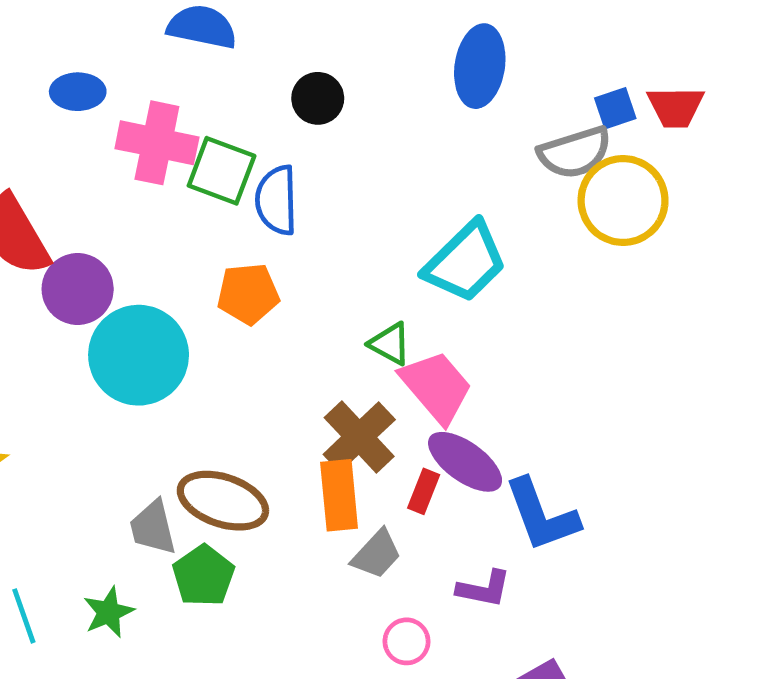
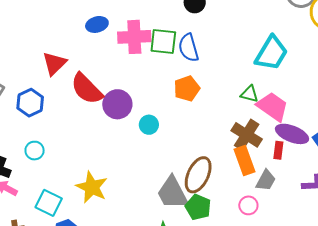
cyan circle: (139, 355) -> (149, 125), size x0.5
brown ellipse: (223, 501) -> (198, 175), turned -69
gray trapezoid: (153, 527) -> (173, 193), size x1.5
pink circle: (407, 641) -> (248, 205), moved

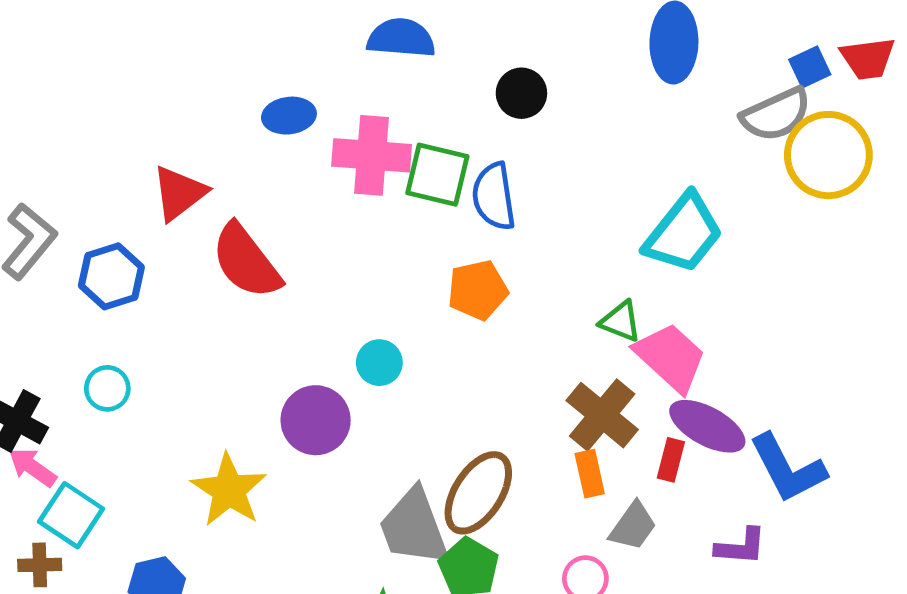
purple circle: (117, 104) -> (316, 420), moved
orange rectangle: (245, 160) -> (590, 474), size x0.7
cyan square: (49, 203) -> (71, 515), moved

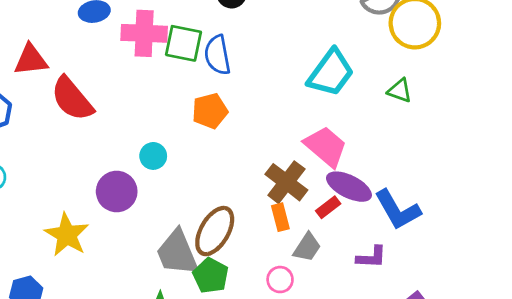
red triangle: (179, 193) -> (31, 60), turned 33
green triangle: (621, 321) -> (400, 91), moved
red rectangle: (671, 460) -> (328, 207), turned 40

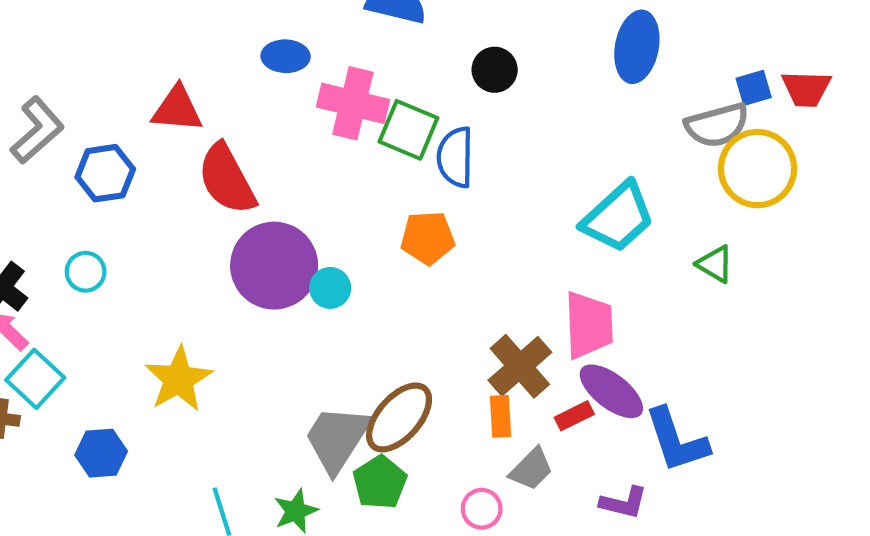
pink trapezoid: (326, 147) -> (589, 325), turned 36
purple circle: (117, 192) -> (274, 266), moved, size x1.4
gray trapezoid: (177, 253) -> (337, 439), turned 44

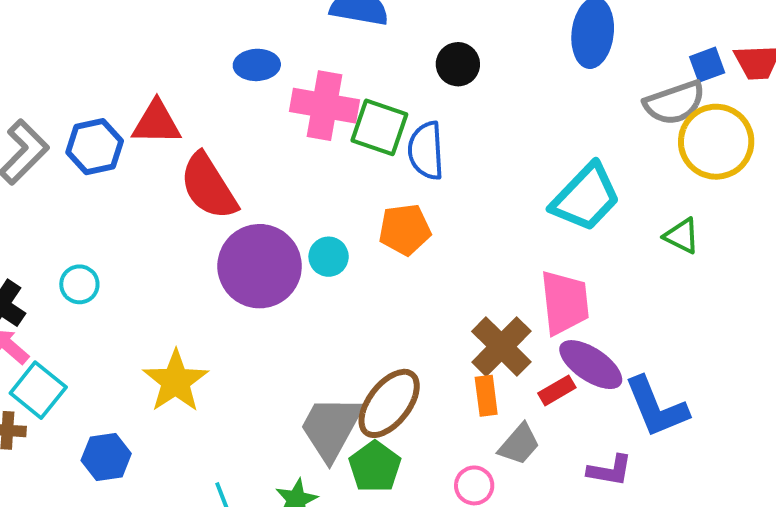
blue hexagon: (105, 173) -> (95, 147), moved
cyan circle: (330, 288) -> (329, 257), moved

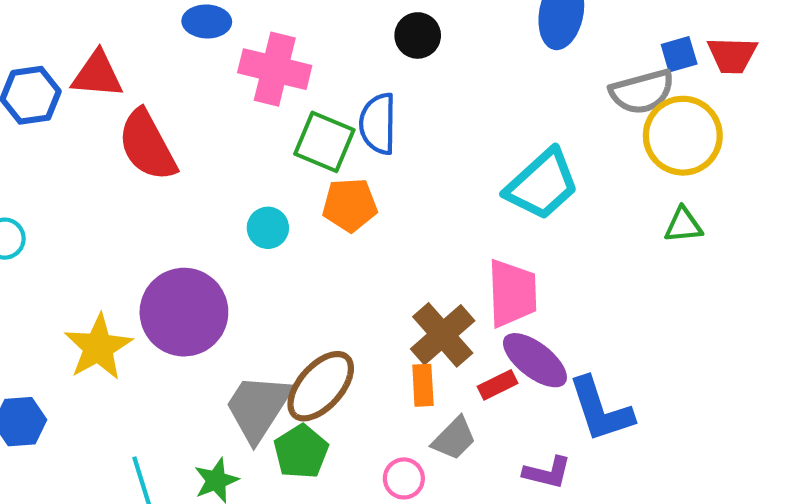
green square: (379, 127) -> (324, 142), moved
green triangle: (682, 236) -> (683, 225), moved, turned -36
purple circle: (260, 266) -> (184, 312), moved

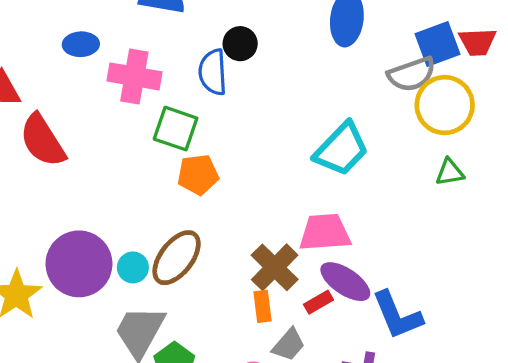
blue square: (679, 54) -> (438, 44), size x1.6
blue semicircle: (378, 124) -> (213, 72), moved
cyan circle: (268, 228) -> (133, 267), moved
pink trapezoid: (512, 293) -> (325, 232), turned -88
brown ellipse: (321, 386) -> (177, 258), moved

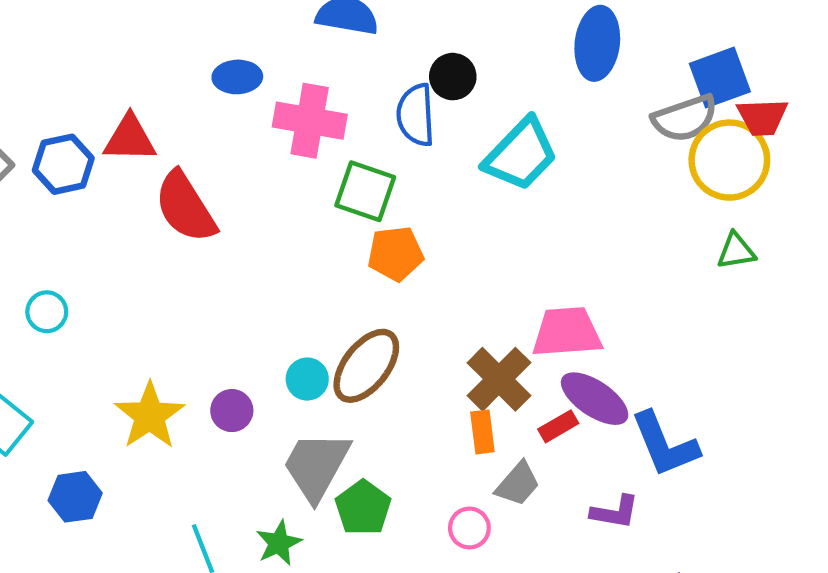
red trapezoid: (478, 42) -> (762, 117), moved
cyan trapezoid: (341, 149) -> (521, 154), moved
purple circle: (79, 264) -> (232, 411), moved, size x0.5

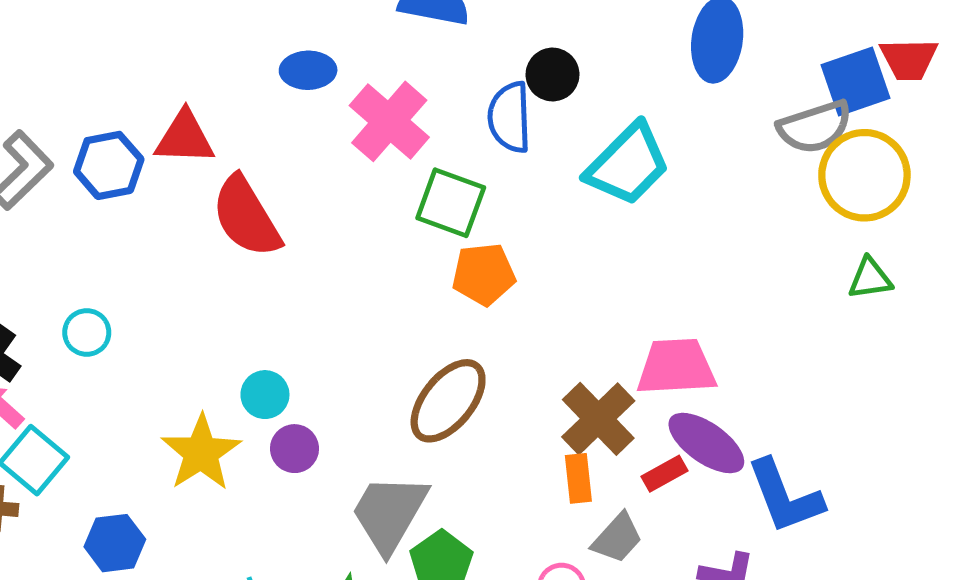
red trapezoid: (762, 117) -> (909, 59), moved
pink cross: (310, 121) -> (389, 121), turned 30
cyan circle: (307, 379) -> (265, 395), moved

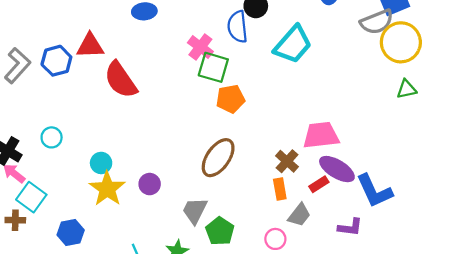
pink cross: (389, 121) -> (200, 47), moved, size x0.7
cyan circle: (265, 395) -> (101, 163), moved
brown cross: (598, 419) -> (287, 161), size x0.7
gray trapezoid: (389, 513) -> (195, 211), size x0.7

